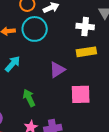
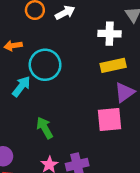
cyan circle: (35, 29) -> (45, 65), moved
purple triangle: (57, 70) -> (125, 92), moved

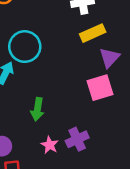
green arrow: (45, 128) -> (37, 109), turned -130

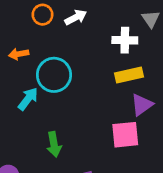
green arrow: (37, 109) -> (54, 144), turned -30

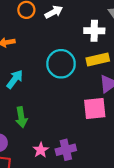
cyan circle: (54, 75) -> (61, 64), moved
green arrow: (54, 144) -> (21, 117), moved

